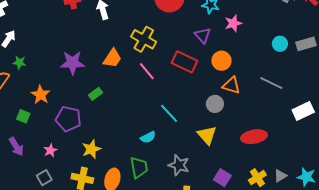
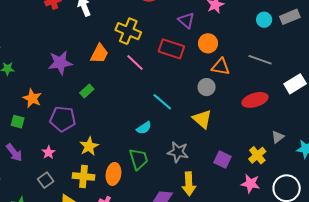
red ellipse: (254, 137) -> (255, 100), moved
gray triangle: (280, 176) -> (278, 137), moved

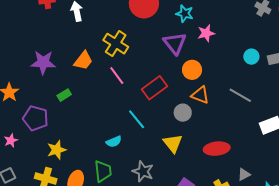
purple triangle: (186, 20) -> (175, 43), size x1.4
red rectangle: (171, 49) -> (154, 88), moved, turned -65
red ellipse: (255, 100) -> (217, 149), moved
pink star: (49, 152) -> (11, 140), moved

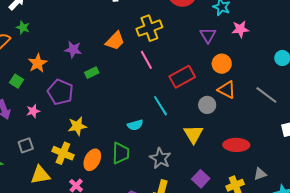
purple triangle: (175, 43) -> (208, 35), size x0.7
yellow cross: (116, 44) -> (149, 28), turned 30
purple star: (43, 62) -> (73, 50), moved, size x0.7

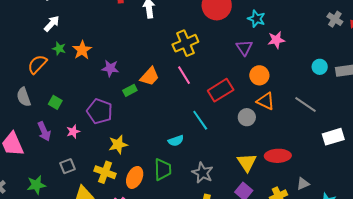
orange trapezoid: (115, 41) -> (150, 76), moved
orange star: (38, 63) -> (82, 50), moved
yellow triangle: (193, 134) -> (247, 162), moved

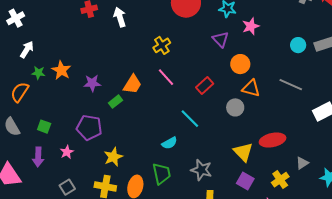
yellow cross: (185, 43) -> (162, 45), size x0.7
red rectangle: (221, 90) -> (205, 86), size x0.7
purple arrow: (44, 131) -> (38, 157), turned 36

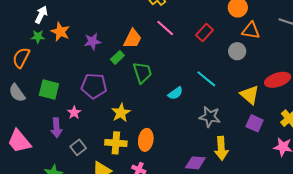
white arrow: (27, 50) -> (41, 15), moved
cyan line: (190, 119) -> (206, 79), moved
green square: (44, 127) -> (49, 89), size x1.5
purple arrow: (38, 157) -> (56, 128), moved
green trapezoid: (162, 174) -> (142, 72), moved

